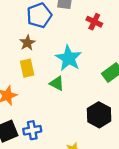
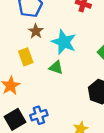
brown star: (27, 43) -> (36, 31), moved

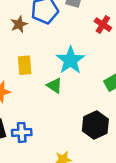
brown star: (36, 31) -> (19, 24), moved

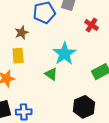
brown star: (19, 24) -> (22, 33), moved
yellow rectangle: (25, 65) -> (18, 56), moved

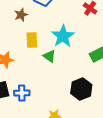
yellow rectangle: (18, 56) -> (32, 40), moved

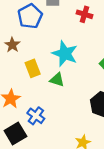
blue cross: (22, 93) -> (36, 116), moved, turned -35

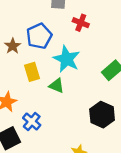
red cross: (85, 14) -> (81, 23), moved
blue pentagon: (30, 16) -> (39, 36), moved

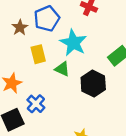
black hexagon: (102, 115) -> (93, 84), moved

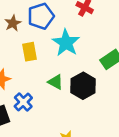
green triangle: (62, 69) -> (56, 82), moved

